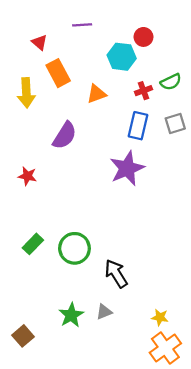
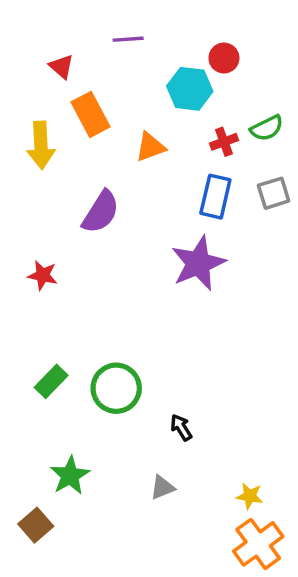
black arrow: (116, 274) -> (181, 428), size x0.6
green star: (71, 315) -> (70, 475), moved

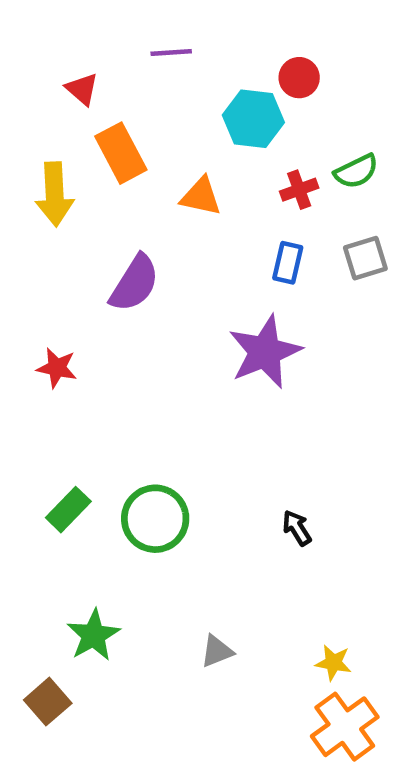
orange triangle: (150, 147) -> (201, 196), turned 32
blue rectangle: (215, 197) -> (288, 263), size x0.7
black arrow: (181, 428) -> (297, 528), moved

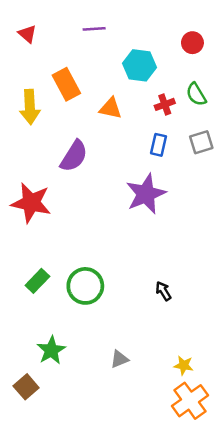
red circle: (299, 78) -> (192, 43), moved
red triangle: (82, 89) -> (27, 34), moved
green semicircle: (356, 171) -> (196, 94), turned 85
red star: (57, 368) -> (31, 203), size x1.8

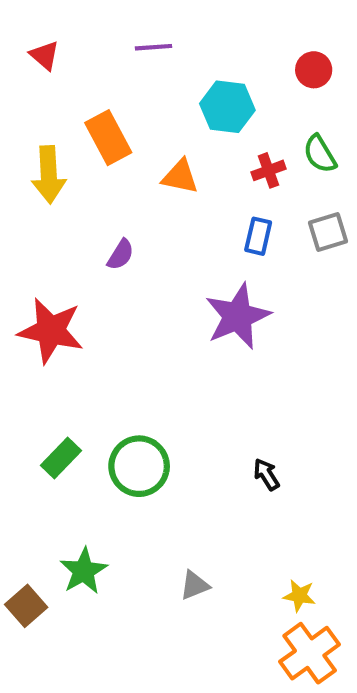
purple semicircle: (74, 156) -> (121, 255), size x0.6
brown square: (26, 387) -> (26, 606), moved

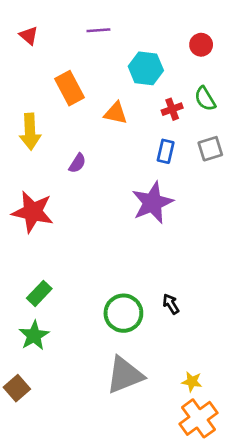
yellow arrow: (49, 175) -> (30, 132), moved
green circle: (139, 466) -> (123, 313), moved
green star: (84, 571) -> (34, 336), moved
gray triangle: (195, 585) -> (125, 375), size x2.0

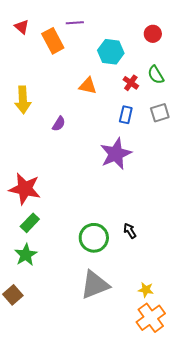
orange rectangle: (70, 88) -> (53, 41), moved
red cross: (172, 109) -> (131, 83), turned -35
red star: (33, 212) -> (25, 189), moved

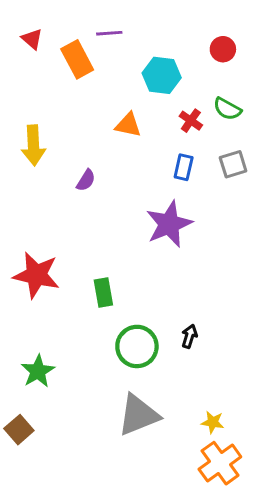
green semicircle: (156, 75) -> (227, 109), turned -30
green rectangle: (30, 223) -> (103, 293), moved, turned -54
black arrow: (130, 231) -> (189, 336), turned 49

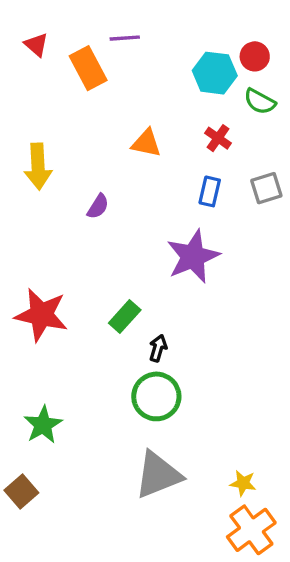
cyan hexagon: (162, 75) -> (215, 73), moved
green semicircle: (227, 109) -> (260, 101), moved
green rectangle: (103, 293) -> (125, 316), moved, turned 52
black arrow: (189, 336) -> (158, 348), moved

